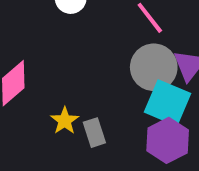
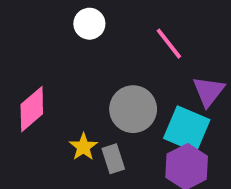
gray circle: (154, 67) -> (133, 109), moved

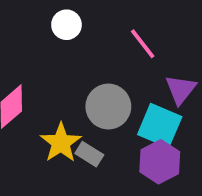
yellow star: (83, 147) -> (61, 143), size x1.5
gray rectangle: (113, 159) -> (89, 154), turned -40

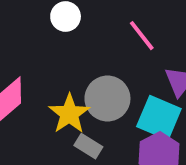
yellow star: (61, 143) -> (69, 114), moved

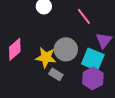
yellow star: (69, 114) -> (46, 57), turned -30

